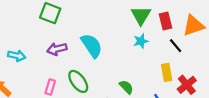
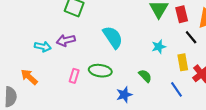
cyan star: (141, 41) -> (159, 47), moved
purple arrow: (57, 49) -> (66, 40), moved
green ellipse: (78, 81) -> (100, 71), turned -45

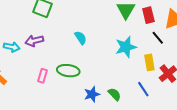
cyan semicircle: (113, 37) -> (81, 38), size x0.6
cyan star: (159, 47) -> (126, 47), size x1.5
green semicircle: (145, 76) -> (115, 94), moved

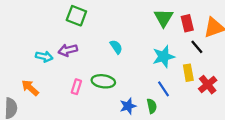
blue line: (143, 89) -> (164, 89), moved
green semicircle: (115, 94) -> (152, 106), turned 32

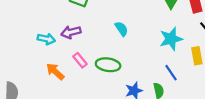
pink rectangle: (76, 87) -> (80, 60), moved, turned -56
orange arrow: (30, 88) -> (55, 71), moved

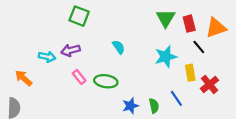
orange arrow: (55, 71) -> (24, 78), moved
blue line: (171, 73) -> (176, 98), moved

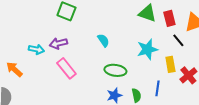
green triangle: (166, 18) -> (147, 13), turned -42
pink rectangle: (79, 77) -> (66, 68), size x1.5
green ellipse: (106, 81) -> (115, 70), moved
blue line: (176, 98) -> (157, 88), turned 42

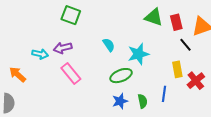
cyan star: (147, 49) -> (138, 54), moved
green ellipse: (115, 70) -> (121, 76), turned -30

